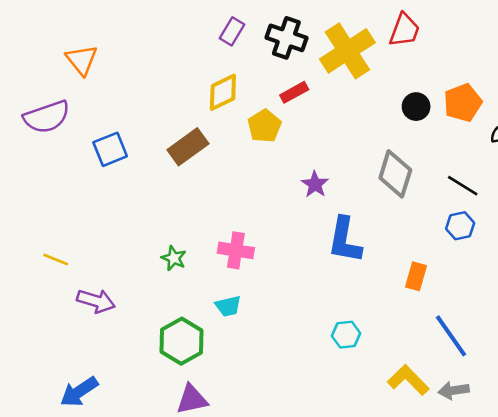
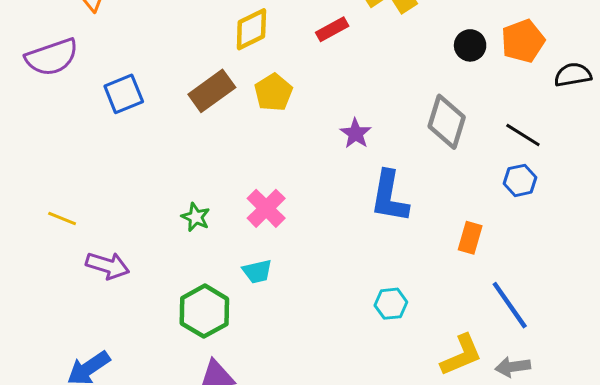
yellow pentagon: (264, 126) -> (273, 92), moved
pink cross: (236, 250) -> (266, 208), turned 36
yellow L-shape: (408, 380) -> (461, 355), turned 111

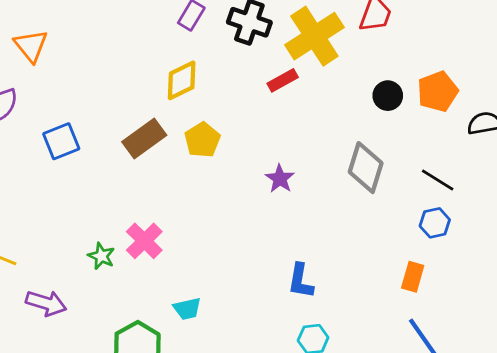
red rectangle: (332, 29) -> (283, 80), moved
blue L-shape: (389, 197) -> (301, 281), moved, size x0.7
pink cross: (266, 208) -> (144, 241), moved
green star: (196, 217) -> (101, 256), moved
orange rectangle: (470, 238) -> (413, 277), moved

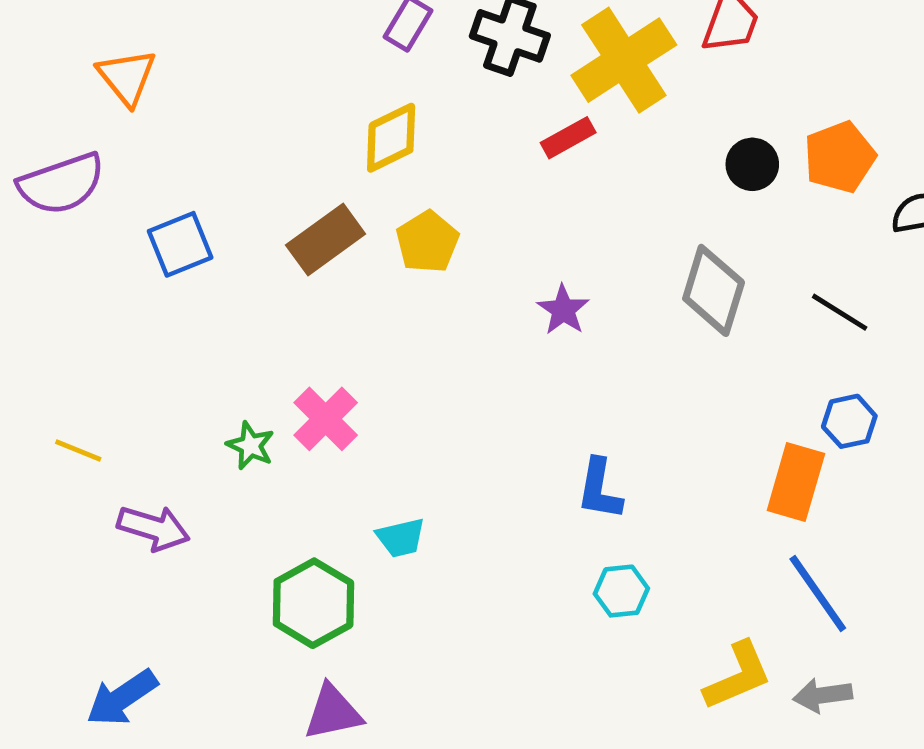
blue hexagon: (435, 223) -> (849, 421), moved
orange rectangle: (413, 277) -> (796, 482), size x1.4

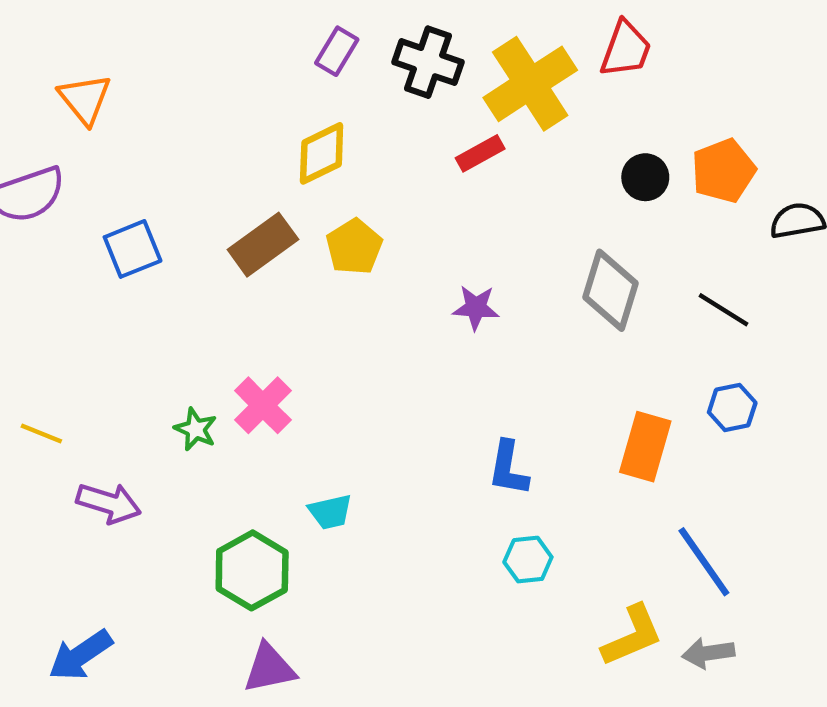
purple star: (563, 310) -> (476, 308), turned -30
orange rectangle: (796, 482) -> (645, 447), moved

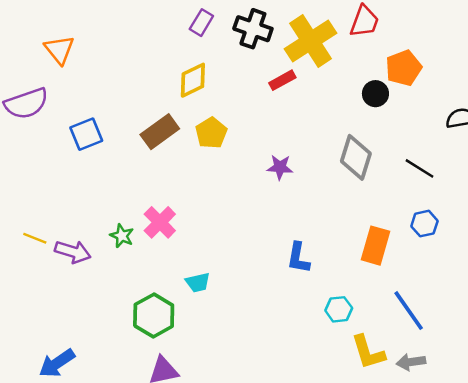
orange pentagon: (723, 171) -> (404, 68), moved
purple arrow: (109, 503) -> (73, 252), moved
cyan hexagon: (528, 560) -> (339, 309), moved
yellow L-shape: (632, 636) -> (368, 352), turned 96

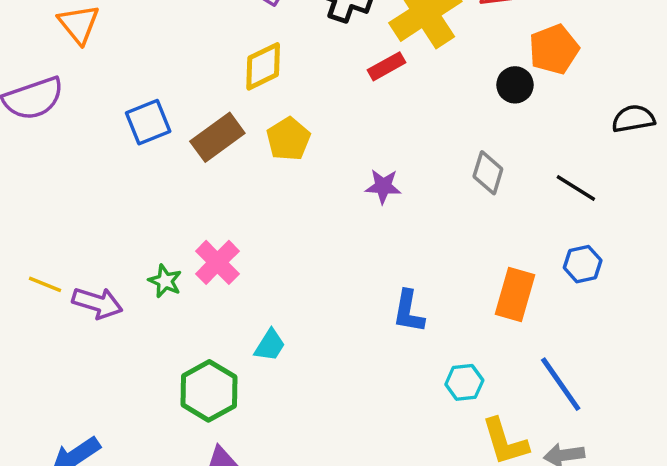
blue square: (86, 134) -> (148, 122), moved
gray diamond: (356, 157) -> (488, 173), size x0.7
cyan trapezoid: (198, 282) -> (270, 345), turned -45

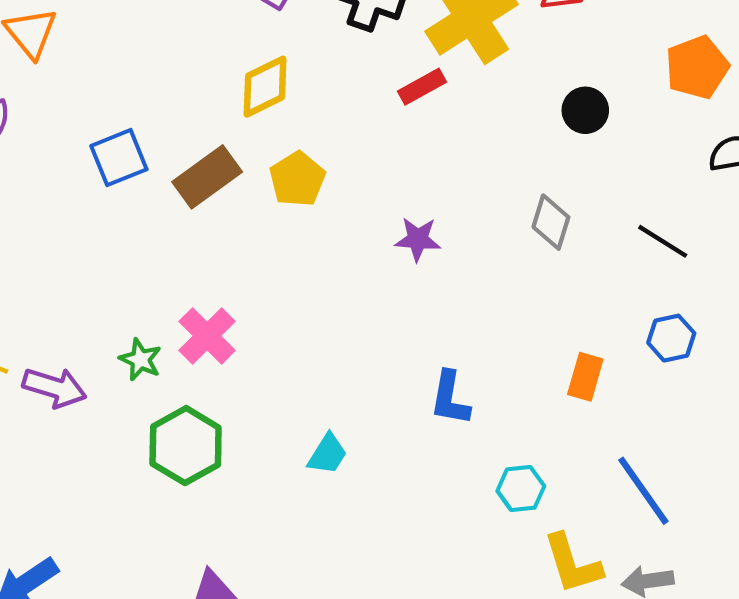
orange pentagon: (554, 49) -> (697, 67), moved
orange rectangle: (515, 295) -> (585, 377), size x0.7
cyan trapezoid: (270, 345) -> (327, 454), moved
green hexagon: (209, 391) -> (186, 446), moved

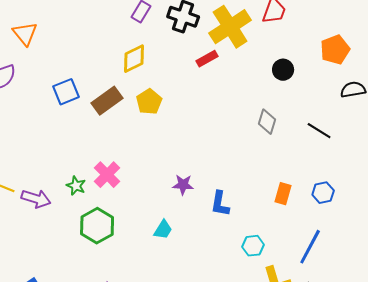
purple star: (418, 239) -> (183, 185), moved
blue hexagon: (671, 338) -> (323, 193), moved
blue line: (643, 491) -> (310, 247), turned 63

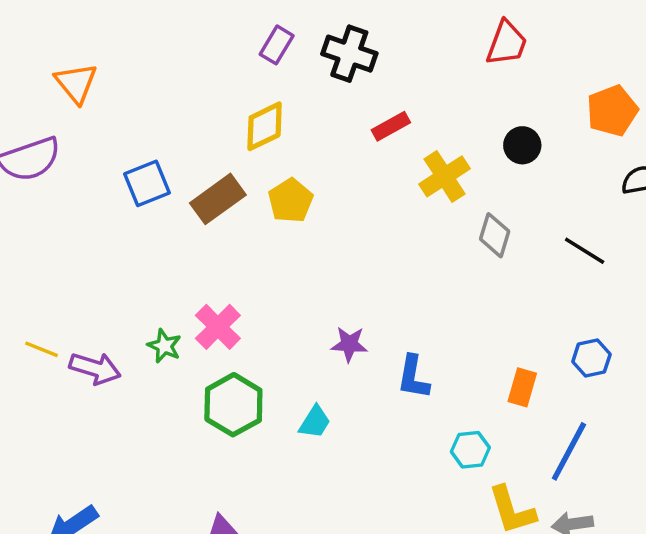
yellow cross: (230, 27) -> (444, 176), moved, size x0.7
orange rectangle: (283, 194) -> (522, 387), moved
green hexagon: (97, 226) -> (233, 405), moved

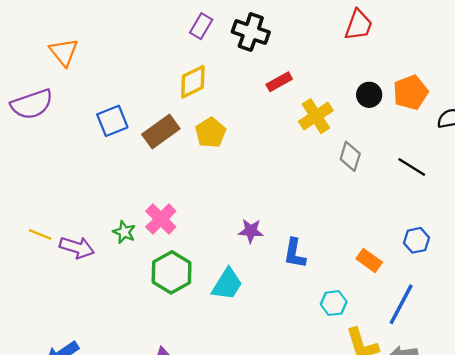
orange pentagon: (612, 111) -> (411, 92), moved
orange rectangle: (522, 387) -> (369, 260), turned -70
cyan trapezoid: (315, 422) -> (227, 284), size x1.4

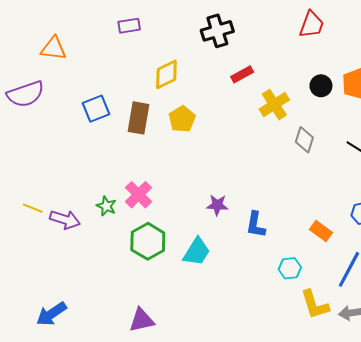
purple rectangle: (201, 26) -> (129, 26), moved, turned 50
black cross: (251, 32) -> (217, 31), turned -36
orange triangle: (64, 52) -> (53, 48), turned -44
brown rectangle: (161, 131) -> (138, 118), turned -44

